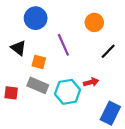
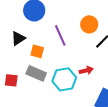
orange circle: (94, 22) -> (89, 24), moved
black triangle: (19, 48) -> (18, 38), turned 49

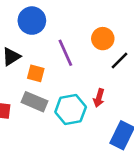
red arrow: (86, 70) -> (99, 98), turned 120

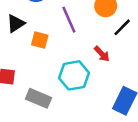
red arrow: (99, 98) -> (102, 54), moved, turned -60
gray rectangle: (34, 102) -> (39, 98), moved

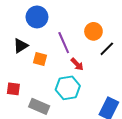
red arrow: (102, 54) -> (77, 64), moved

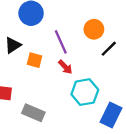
red arrow: (77, 64) -> (65, 67), moved
cyan hexagon: (68, 88) -> (85, 92), moved

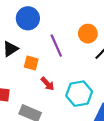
red arrow: (65, 67) -> (48, 84), moved

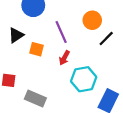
red arrow: (48, 84) -> (64, 58), moved, turned 72

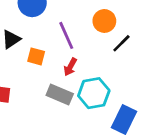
gray rectangle: (35, 99) -> (60, 94), moved

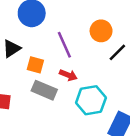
red arrow: (70, 67) -> (68, 75), turned -96
gray rectangle: (60, 94) -> (44, 90), moved

